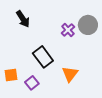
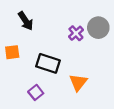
black rectangle: (43, 57) -> (48, 63), turned -35
orange square: (11, 75) -> (12, 52), moved

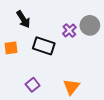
black rectangle: (48, 63) -> (44, 46), moved
orange triangle: (78, 82) -> (71, 87), moved

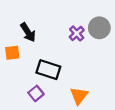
black arrow: (23, 19) -> (28, 32), moved
black rectangle: (44, 46) -> (48, 70), moved

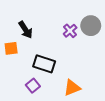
orange triangle: (79, 96) -> (72, 88), turned 30

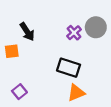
black rectangle: (44, 64) -> (69, 68), moved
purple square: (33, 86) -> (19, 92), moved

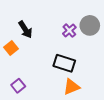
orange square: (12, 51) -> (11, 48), turned -32

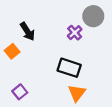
gray circle: (90, 25) -> (93, 16), moved
orange triangle: (71, 87) -> (77, 93), turned -30

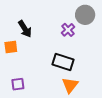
orange square: (12, 51) -> (11, 47), turned 32
purple square: (20, 92) -> (18, 84), turned 32

